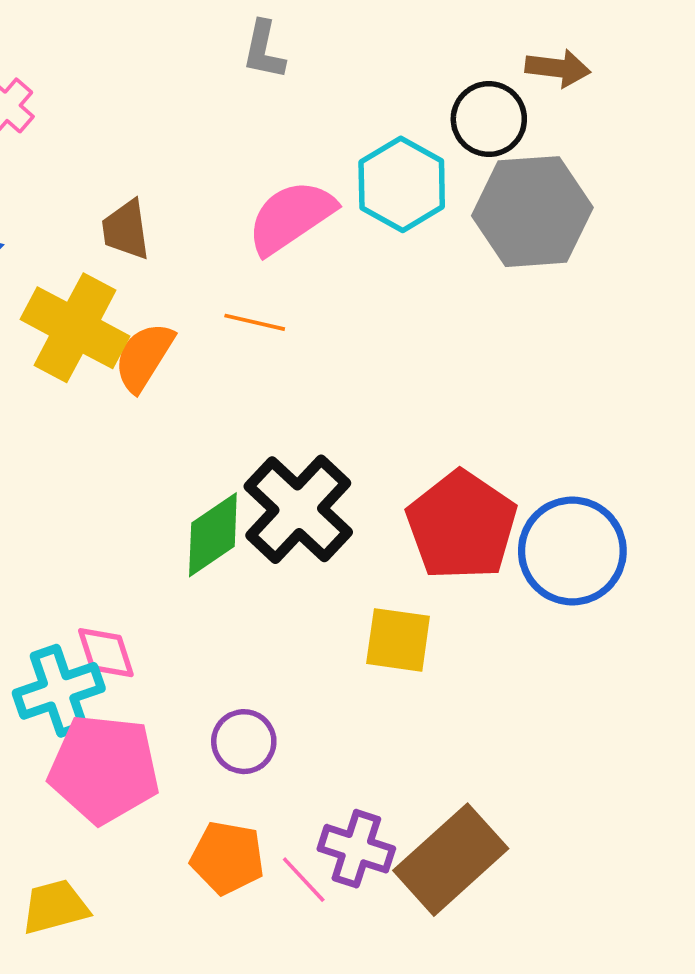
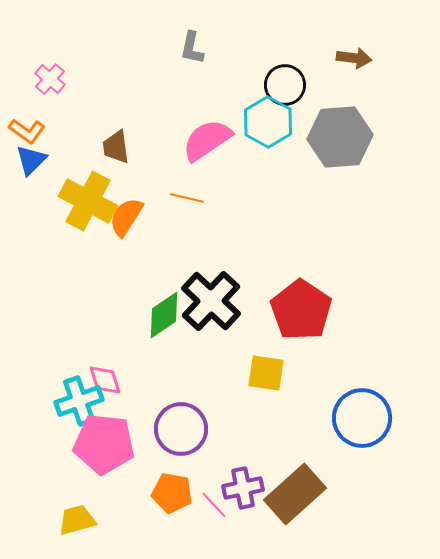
black circle: (489, 119) -> (285, 85), moved
blue circle: (572, 551) -> (362, 418), moved
purple circle: (244, 742) -> (181, 429), size x1.5
purple cross: (356, 849) -> (243, 488), turned -30

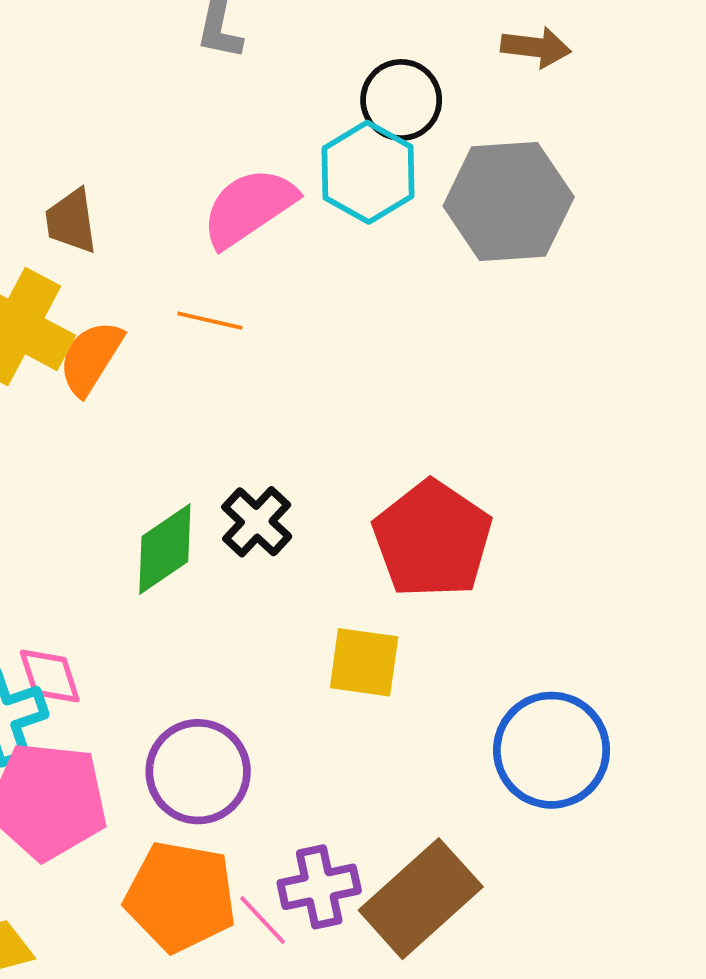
black cross: (211, 301) -> (257, 522), size x0.6
orange pentagon: (172, 493) -> (181, 897), size x1.4

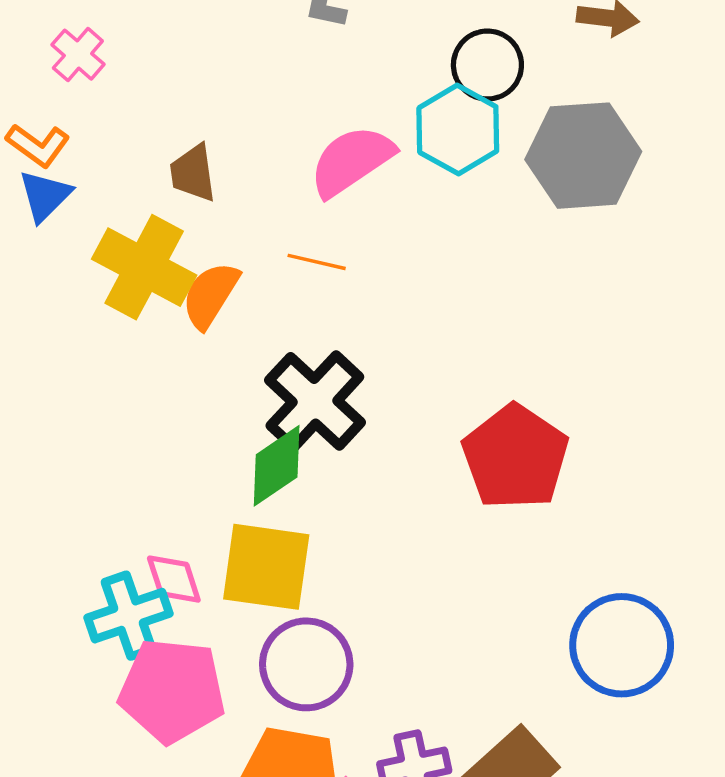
black cross: (257, 522) -> (315, 401), moved, size x1.6
yellow square: (364, 662) -> (266, 567), moved, size x1.4

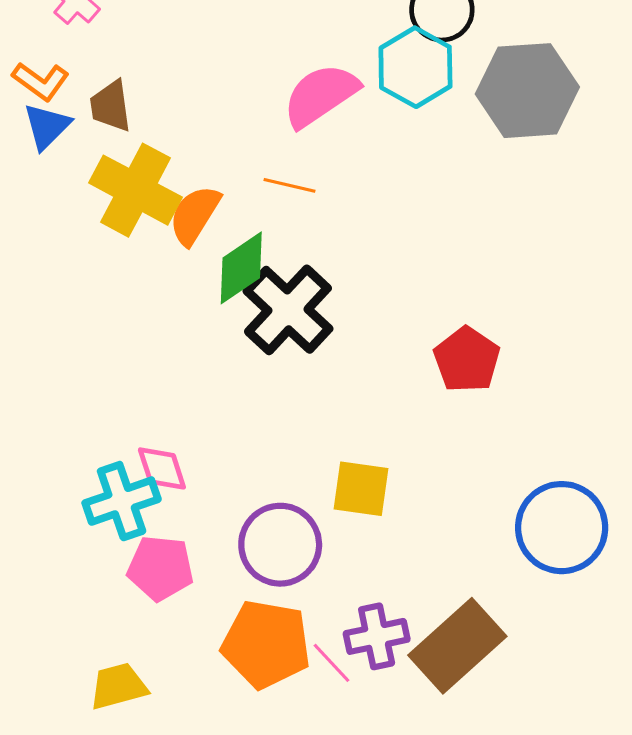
brown trapezoid: (193, 173) -> (111, 106), moved
red pentagon: (515, 457) -> (467, 360), size x0.7
green diamond: (277, 466) -> (241, 268), moved
yellow square: (266, 567) -> (361, 489), moved, size x0.7
pink pentagon: (172, 691) -> (160, 568), size x0.7

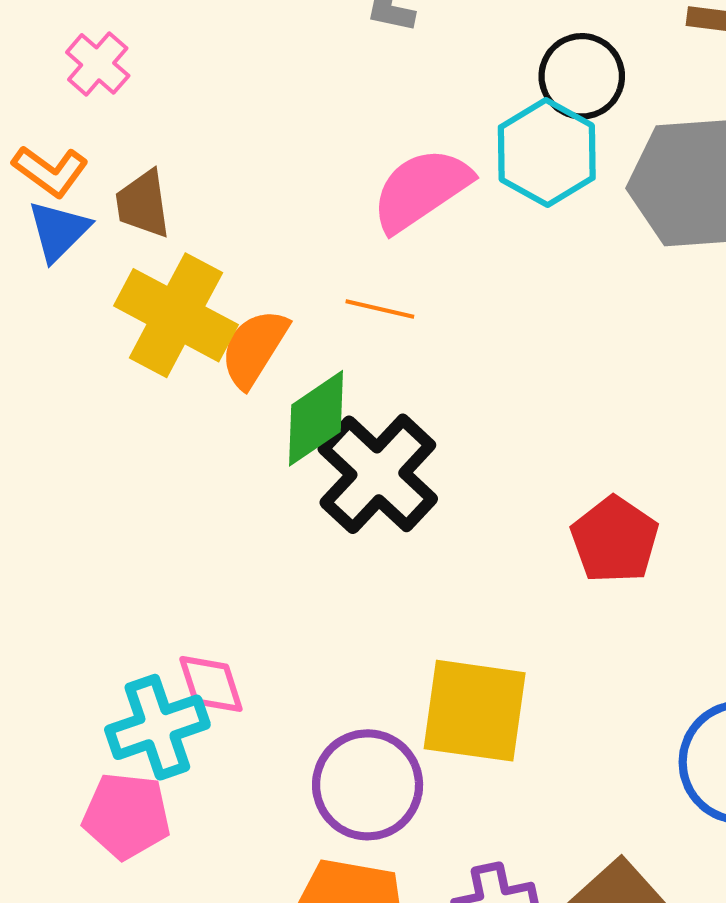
yellow square: (361, 489) -> (475, 711), size x1.4
pink pentagon: (160, 568) -> (127, 816), moved

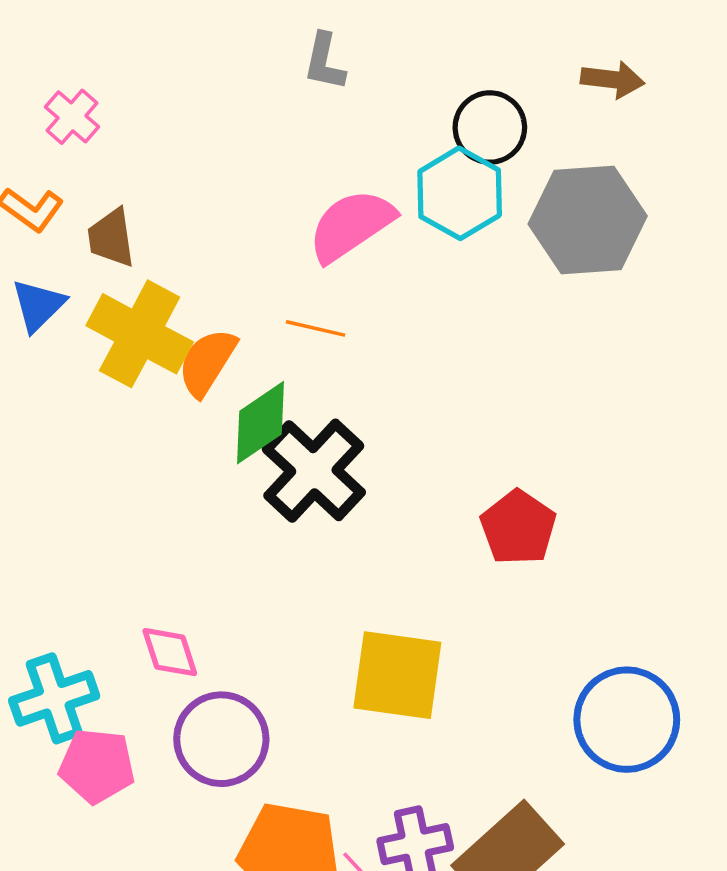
blue triangle: (59, 231) -> (38, 305), moved
cyan cross: (157, 727) -> (54, 698), moved
purple circle: (368, 785) -> (221, 739), moved

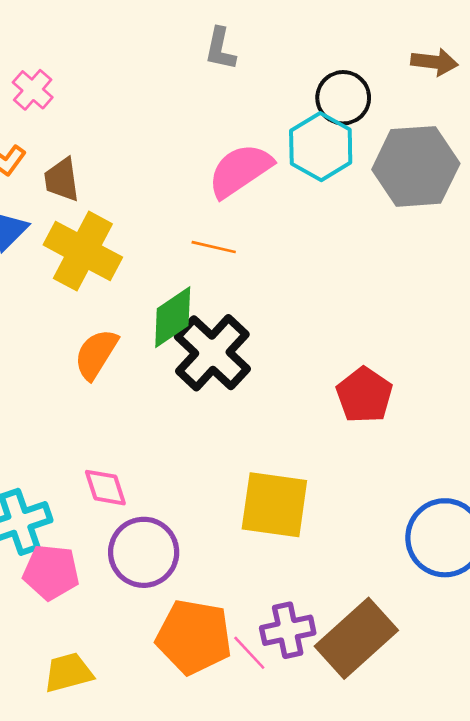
orange semicircle: (207, 362) -> (96, 354), moved

